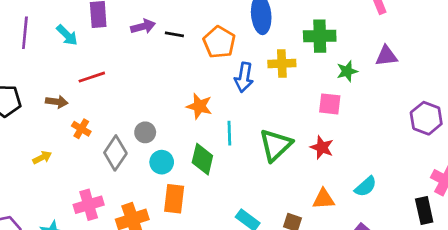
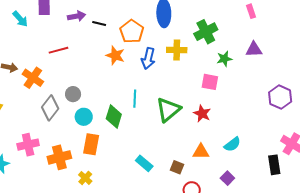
green cross: (320, 36) -> (206, 32), turned -30
red line: (92, 77) -> (59, 50), moved
orange star: (199, 106) -> (115, 55), moved
orange cross: (81, 129) -> (33, 78), moved, size x1.5

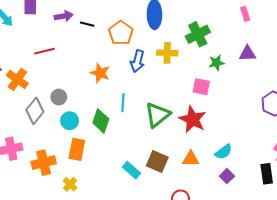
orange star: (115, 55) -> (100, 73), moved
red star: (202, 114) -> (193, 119), size x1.5
brown square: (177, 167) -> (157, 162), moved, size x1.5
purple square: (227, 178) -> (227, 176), moved

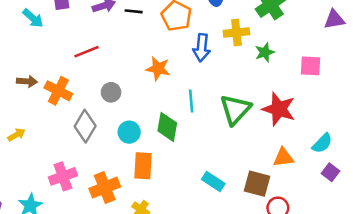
green star: (217, 63) -> (265, 52), moved
pink square: (201, 87) -> (310, 66), moved
gray circle: (59, 97) -> (111, 92), moved
brown square: (157, 162) -> (257, 184), moved

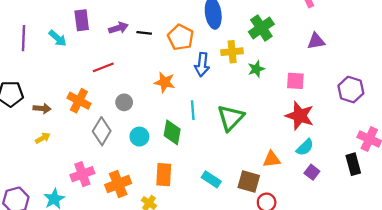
brown arrow: (27, 81) -> (42, 108), moved
red star: (279, 109) -> (300, 116), moved
orange rectangle: (143, 166) -> (164, 175), moved

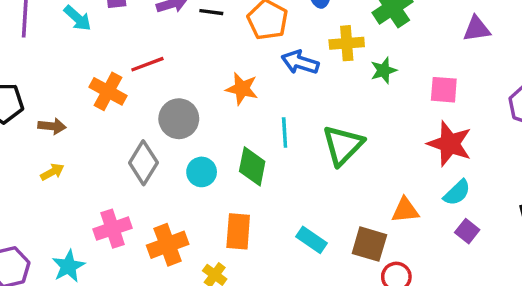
blue arrow: (202, 65) -> (300, 62), turned 100
orange cross: (79, 101) -> (108, 91), moved
gray circle: (124, 102) -> (179, 119), size x1.5

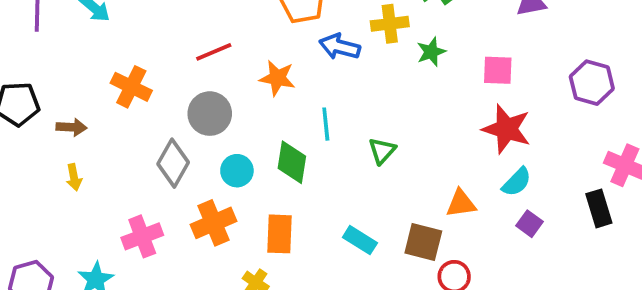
red line: (147, 64) -> (214, 52), moved
green triangle: (343, 145) -> (382, 151), moved, size x0.6
yellow arrow: (52, 172) -> (74, 177), turned 110
orange cross: (168, 245) -> (214, 223), moved

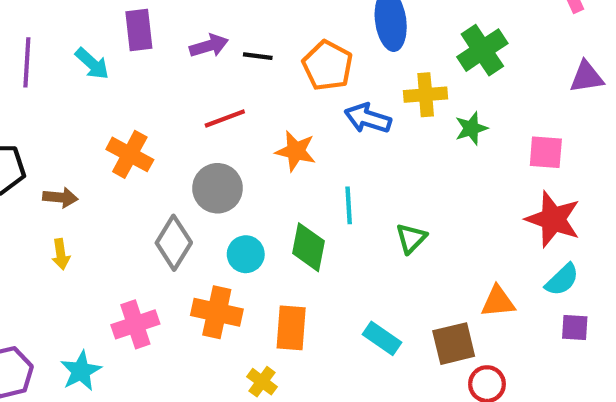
orange cross: (214, 223) -> (217, 312), turned 33
purple square: (530, 224) -> (575, 328), turned -35
brown square: (423, 242) -> (454, 344), turned -30

